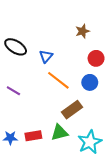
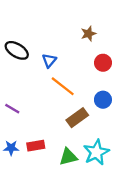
blue circle: (90, 82) -> (103, 100), moved
purple line: (13, 91) -> (12, 109), moved
green triangle: (59, 133) -> (68, 157), moved

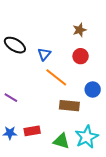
red circle: (103, 63) -> (81, 56), moved
brown rectangle: (77, 118) -> (69, 106), turned 42
green triangle: (68, 157) -> (61, 141), turned 30

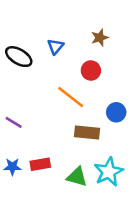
blue triangle: (44, 54) -> (55, 46), moved
red circle: (81, 56) -> (91, 71), moved

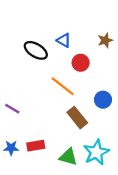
brown star: (100, 38) -> (105, 40), moved
blue triangle: (55, 46) -> (64, 40), moved, turned -40
black ellipse: (19, 57) -> (36, 50), moved
brown rectangle: (87, 133) -> (77, 118), turned 45

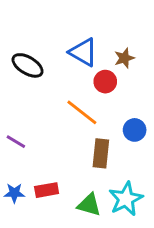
blue triangle: (64, 40) -> (83, 52), size x1.5
brown star: (105, 40) -> (124, 58), moved
black ellipse: (36, 50) -> (28, 65), moved
brown rectangle: (77, 118) -> (101, 153), turned 45

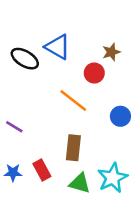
blue triangle: (83, 52) -> (58, 47), moved
brown rectangle: (101, 153) -> (73, 148), moved
red rectangle: (47, 190) -> (42, 170), turned 72

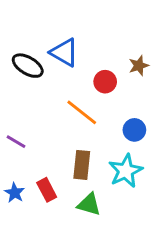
brown star: (111, 52) -> (139, 66), moved
blue star: (13, 173) -> (15, 193), turned 30
cyan star: (113, 178) -> (126, 171), moved

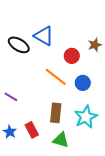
blue circle: (134, 130) -> (83, 83), moved

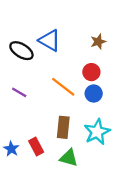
brown star: (95, 45) -> (98, 42), moved
red circle: (72, 56) -> (91, 72), moved
purple line: (11, 97) -> (19, 92), moved

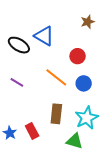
brown star: (98, 42) -> (88, 22), moved
red circle: (91, 72) -> (78, 56), moved
green triangle: (69, 158) -> (74, 141), moved

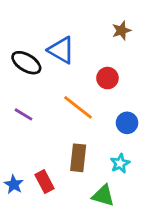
blue circle: (84, 83) -> (127, 123), moved
cyan star: (87, 118) -> (120, 163), size x0.6

